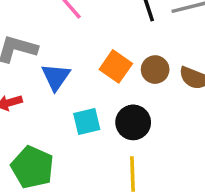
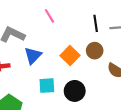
brown circle: (155, 70) -> (95, 51), moved

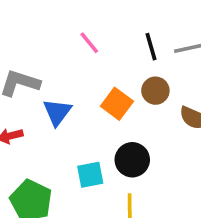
pink line: (49, 16) -> (89, 43), moved
cyan square: (47, 86) -> (90, 175), moved

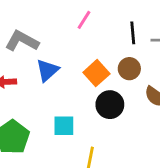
pink line: (89, 43) -> (84, 20), turned 60
black circle: (132, 160) -> (110, 105), moved

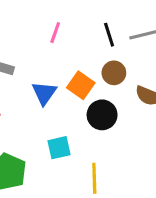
blue triangle: (47, 70) -> (44, 93), moved

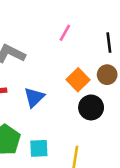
blue triangle: (44, 93) -> (34, 97), moved
cyan square: (59, 148) -> (39, 148), moved

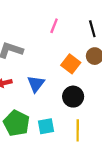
black circle: (91, 107) -> (73, 97), moved

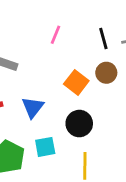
cyan square: (46, 126) -> (45, 147), moved

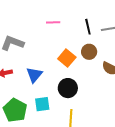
pink line: (55, 35) -> (53, 22), turned 64

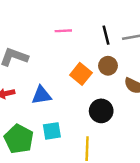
blue triangle: (34, 75) -> (41, 95), turned 42
black circle: (68, 88) -> (101, 111), moved

